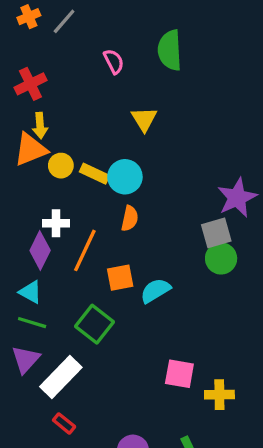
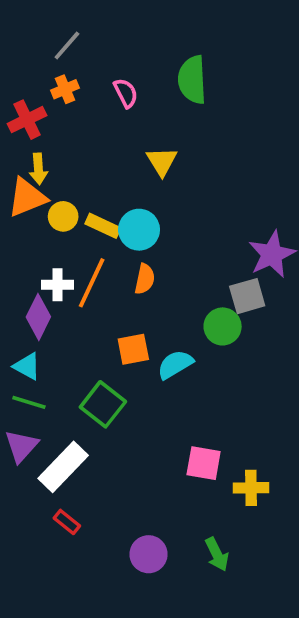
orange cross: (29, 17) -> (65, 89), moved
orange line: (85, 250) -> (92, 283), moved
green circle: (221, 258) -> (223, 326), moved

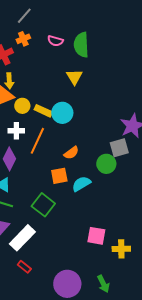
green semicircle: (192, 80) -> (81, 45), moved
pink semicircle: (126, 93) -> (55, 41), turned 133
orange semicircle: (145, 279) -> (71, 153), moved, turned 42
white cross: (57, 285) -> (16, 131), moved
purple circle: (149, 554) -> (67, 284), size x1.4

